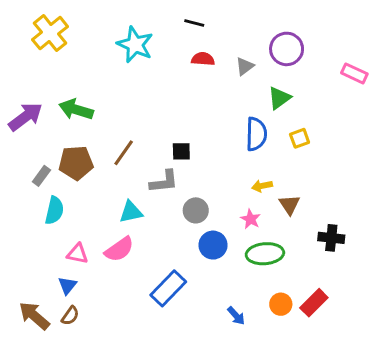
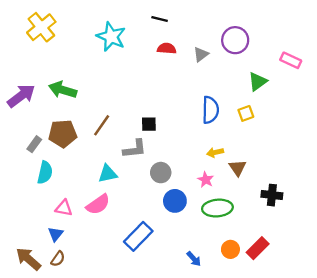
green triangle: (279, 98) -> (258, 82), moved

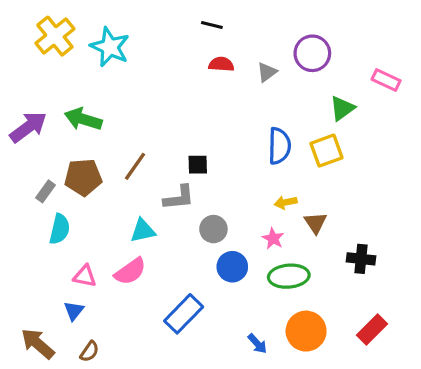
cyan star: (111, 37) -> (110, 47), moved
yellow square: (246, 113) -> (326, 151), size x1.5
red rectangle: (258, 248) -> (372, 330), moved
orange circle: (230, 249) -> (306, 331), size x1.6
brown semicircle: (58, 259) -> (89, 351), moved

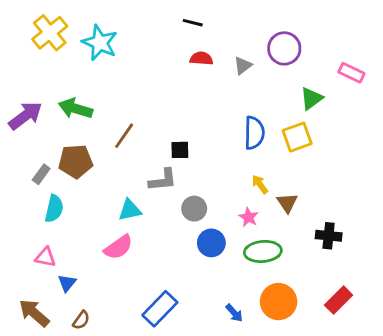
brown line: (135, 166) -> (124, 136), moved
yellow arrow: (286, 202) -> (260, 184), turned 66
pink triangle: (85, 276) -> (45, 257), moved
blue rectangle: (184, 314) -> (160, 309), moved

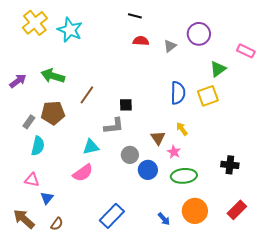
purple arrow: (25, 116) -> (18, 81), size x0.7
brown triangle: (287, 203) -> (158, 138), moved
gray circle: (194, 209) -> (130, 155), moved

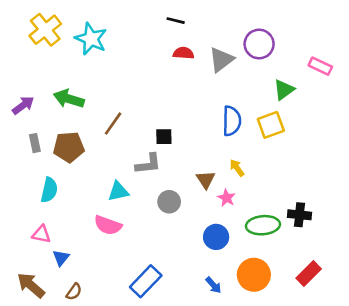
gray triangle: (170, 46) -> (221, 60), size x1.5
gray rectangle: (29, 122) -> (35, 143), moved, turned -48
blue circle: (148, 170) -> (216, 237), moved
pink semicircle: (83, 173) -> (108, 225), turned 55
green ellipse: (184, 176) -> (263, 225), moved

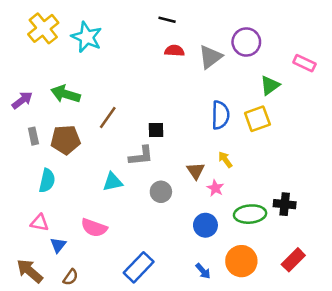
pink semicircle: (108, 225) -> (94, 228), moved

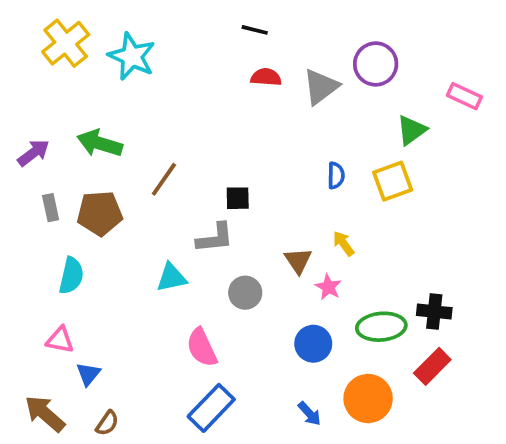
blue semicircle: (220, 115) -> (336, 175), size x0.6
pink semicircle: (94, 228) -> (202, 347), moved, turned 45
red rectangle: (293, 260) -> (432, 366), moved

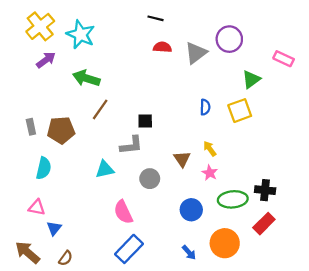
green arrow: (100, 143) -> (86, 78), moved
purple arrow: (34, 153) -> (46, 60), moved
pink star: (328, 287) -> (210, 173), moved

